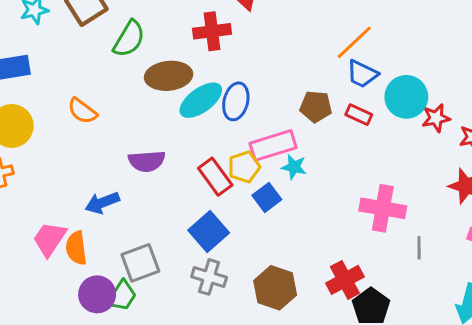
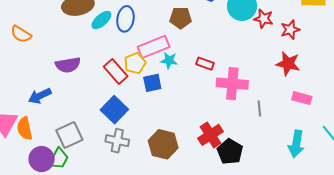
cyan ellipse: (201, 100) -> (101, 20), size x0.7
red rectangle: (359, 115) -> (205, 64), moved
red star: (436, 118) -> (264, 19), turned 30
blue square: (267, 197) -> (152, 83), turned 30

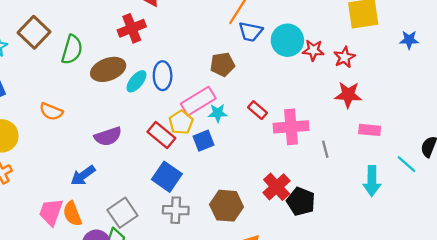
red rectangle: (205, 64) -> (258, 110), turned 30

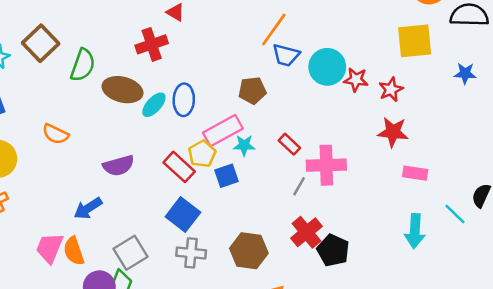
brown ellipse: (108, 69) -> (122, 90), turned 32
gray line: (325, 149) -> (299, 186), moved, turned 42

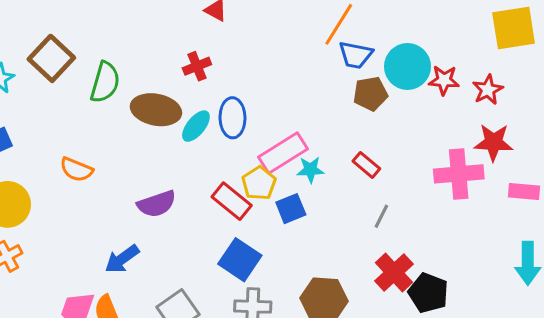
red cross: (152, 44) -> (197, 66), moved, size x0.7
brown pentagon: (252, 91) -> (370, 94), moved
pink cross: (326, 165) -> (459, 174), moved

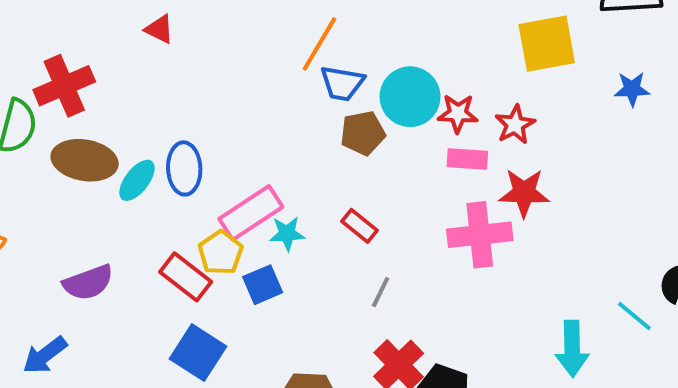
red cross: (197, 66) -> (64, 86), moved, size x1.6
pink rectangle: (524, 191) -> (467, 159), moved

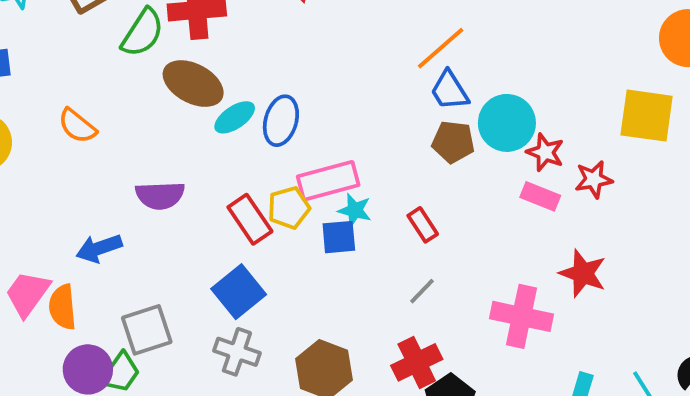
blue trapezoid: (342, 83) -> (450, 91), turned 30
red star: (524, 193) -> (583, 273), moved
pink cross: (480, 235) -> (521, 316), moved
blue square: (263, 285) -> (339, 237), moved

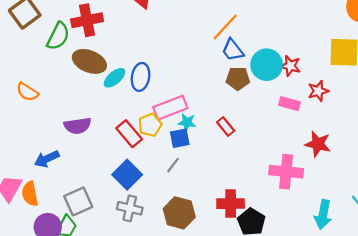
red star: (545, 152) -> (290, 66), moved
gray line: (422, 291) -> (173, 165), moved
red cross: (417, 362) -> (231, 204), turned 32

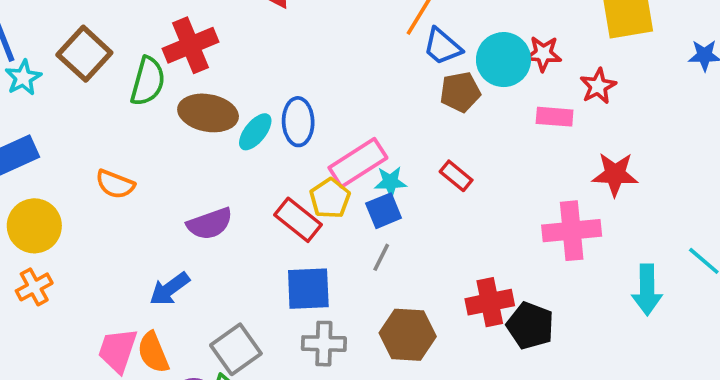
blue square: (127, 175) -> (308, 289), turned -36

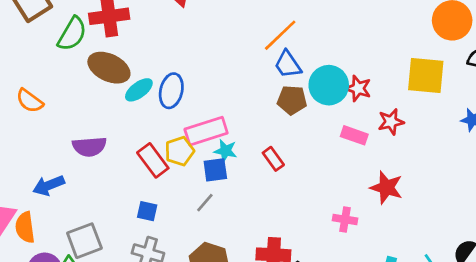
pink cross: (572, 231) -> (345, 219), size x0.6
blue square: (308, 289) -> (147, 211), size x0.6

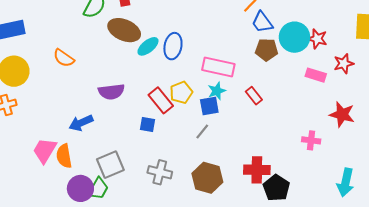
pink rectangle: (206, 131) -> (218, 67), moved, turned 32
cyan star: (225, 151) -> (217, 91), turned -30
blue square: (147, 211) -> (148, 124), moved

